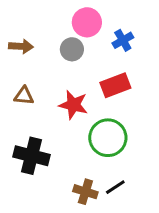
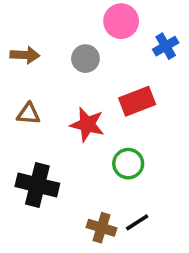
pink circle: (87, 22) -> (121, 21), moved
blue cross: (123, 40) -> (166, 46), moved
green circle: (108, 138) -> (128, 164), size x0.7

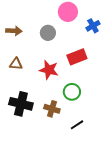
brown cross: (101, 228) -> (52, 109), moved

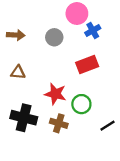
blue cross: (93, 26) -> (93, 30), moved
red star: (49, 70) -> (55, 94), moved
black line: (77, 125) -> (107, 126), moved

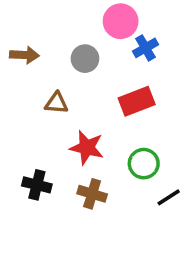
brown triangle: (18, 72) -> (57, 103), moved
green circle: (81, 104) -> (144, 164), moved
black cross: (24, 118) -> (37, 185), size x0.7

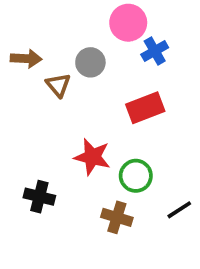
brown triangle: (57, 103) -> (58, 85), moved, turned 45
green circle: (144, 164) -> (136, 176), moved
brown cross: (92, 194) -> (117, 217), moved

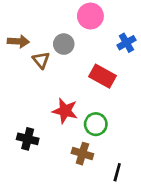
blue cross: (155, 51) -> (126, 43), moved
red rectangle: (145, 108) -> (102, 76), turned 50
black line: (179, 210) -> (117, 172), moved, turned -42

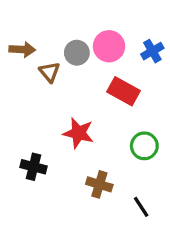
pink circle: (90, 16) -> (109, 46), moved
green circle: (96, 124) -> (144, 146), moved
black line: (117, 172) -> (141, 207), turned -48

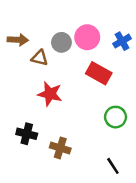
brown triangle: (50, 72) -> (40, 58), turned -36
red star: (78, 133) -> (50, 94), moved
brown cross: (99, 184) -> (60, 148), moved

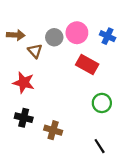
blue cross: (122, 41) -> (108, 36), turned -35
brown triangle: (40, 58) -> (35, 51), turned 35
red star: (50, 94) -> (24, 83), moved

